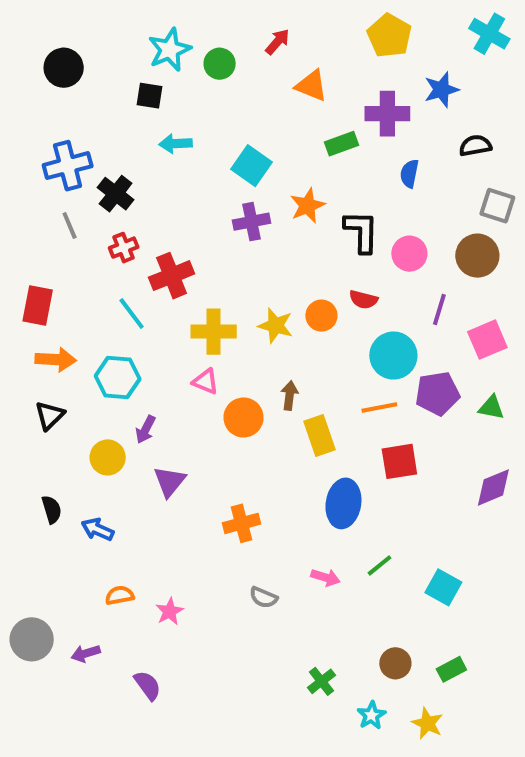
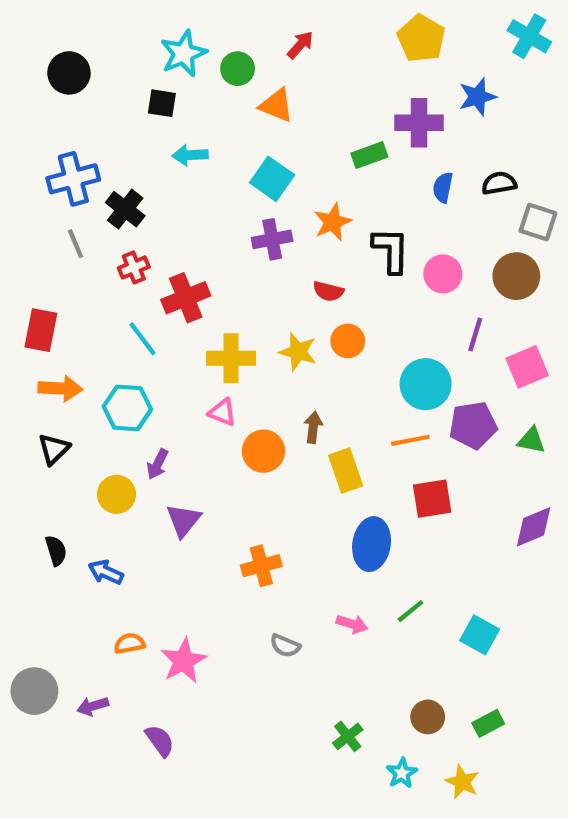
orange triangle: (311, 86) -> (276, 105), moved
black semicircle: (475, 146) -> (499, 183), moved
red semicircle: (363, 300) -> (328, 291), moved
pink star: (170, 611) -> (184, 661), size x1.5

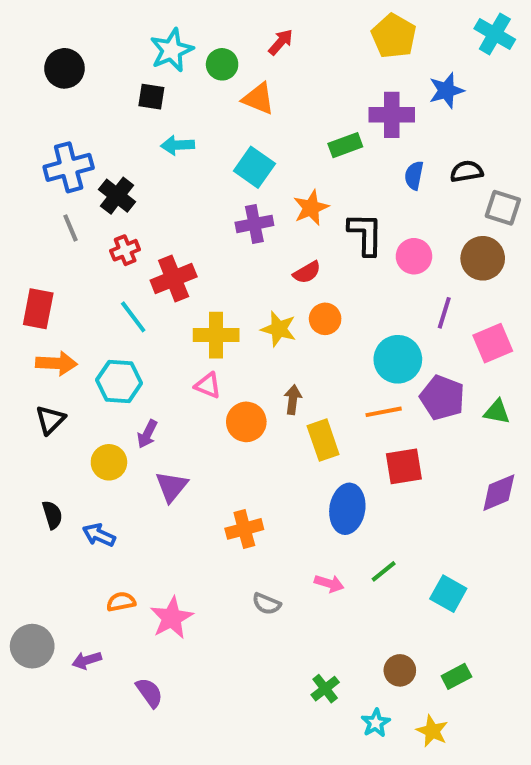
red semicircle: (328, 291) -> (307, 272), turned -44
purple pentagon: (473, 425) -> (442, 398), turned 30

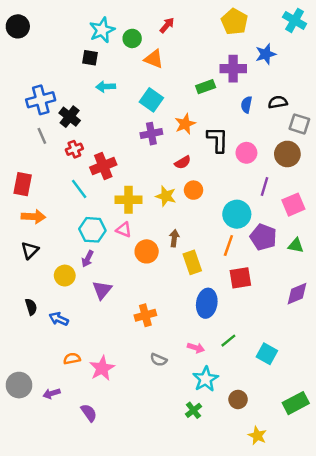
black circle: (64, 68) -> (18, 26), moved
cyan hexagon: (119, 381) -> (92, 230), moved
orange line: (384, 412) -> (228, 245), turned -60
green rectangle: (456, 676) -> (296, 403), moved, size x1.5
cyan star: (376, 723) -> (206, 379), moved, size x1.5

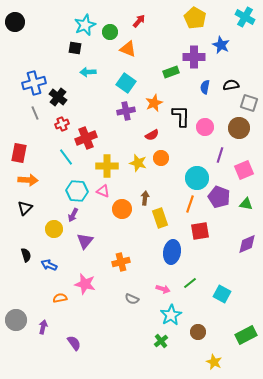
blue star: (266, 54) -> (221, 45), turned -30
pink star: (102, 368) -> (85, 284), moved, turned -30
purple arrow: (51, 393) -> (43, 327), turned 120

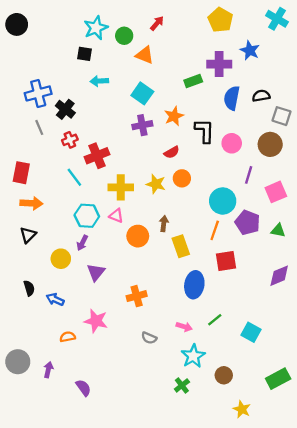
blue semicircle: (205, 87) -> (232, 98), size x1.5

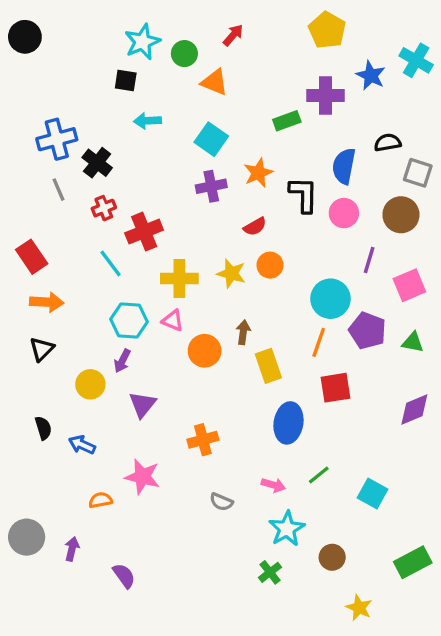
cyan cross: (277, 19) -> (416, 60), moved
blue semicircle: (232, 98) -> (344, 166), moved
red rectangle: (21, 173) -> (32, 257), turned -45

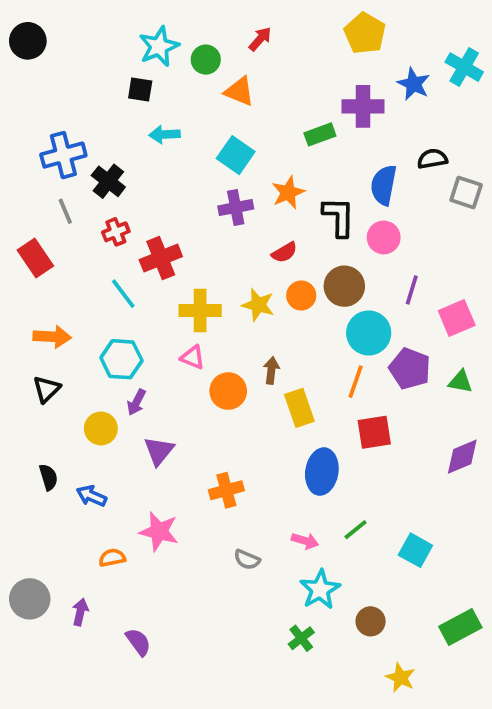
brown circle: (401, 215) -> (344, 286), moved
red rectangle: (32, 257) -> (35, 258), moved
cyan hexagon: (129, 321) -> (121, 359), moved

